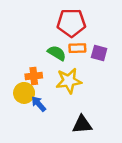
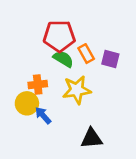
red pentagon: (71, 23) -> (59, 36), moved
orange rectangle: (77, 48) -> (86, 54), turned 63

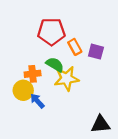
green semicircle: (63, 59) -> (55, 64), moved
black triangle: (92, 138) -> (101, 124), moved

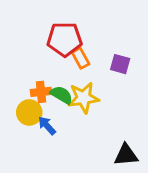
orange rectangle: (75, 47) -> (81, 58), moved
green semicircle: (55, 64) -> (62, 95), moved

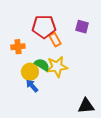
purple square: (120, 64) -> (82, 27), moved
orange cross: (41, 92) -> (18, 47), moved
yellow circle: (29, 112) -> (30, 72), moved

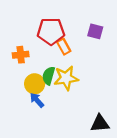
green semicircle: (42, 65) -> (49, 76), turned -105

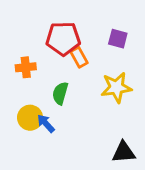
yellow star: (66, 78) -> (116, 87), moved
yellow circle: (35, 84) -> (30, 118), moved

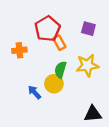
red pentagon: (63, 39) -> (47, 29), turned -30
green semicircle: (60, 93) -> (60, 70), moved
yellow circle: (30, 118) -> (54, 84), moved

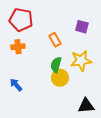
red pentagon: (47, 29) -> (21, 20), moved, turned -30
yellow circle: (54, 84) -> (60, 78), moved
blue arrow: (35, 92) -> (16, 85), moved

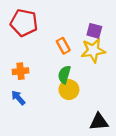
orange cross: (18, 47) -> (21, 71), moved
yellow star: (81, 61) -> (93, 50), moved

